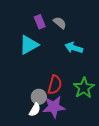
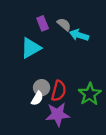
cyan arrow: (74, 48) -> (79, 35), moved
gray circle: (39, 97) -> (42, 88), moved
white semicircle: (35, 110) -> (37, 98), moved

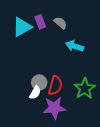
cyan arrow: (79, 35) -> (75, 46), moved
cyan triangle: (31, 48) -> (22, 27), moved

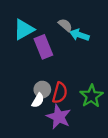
purple rectangle: (40, 22) -> (43, 47), moved, size x1.5
cyan arrow: (75, 46) -> (79, 35), moved
purple star: (54, 108) -> (59, 117), turned 30

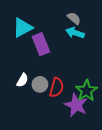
gray semicircle: (65, 25) -> (74, 18), moved
white semicircle: (38, 100) -> (22, 80), moved
purple star: (59, 117) -> (76, 105), moved

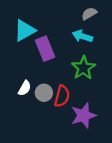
gray semicircle: (74, 18) -> (89, 14), moved, turned -72
green star: (86, 91) -> (84, 68), moved
purple star: (76, 105) -> (84, 115), turned 30

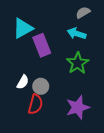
red semicircle: (62, 96) -> (35, 104), moved

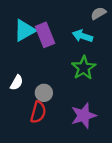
gray semicircle: (83, 12) -> (98, 13), moved
purple rectangle: (42, 45) -> (45, 35), moved
white semicircle: (23, 82) -> (17, 83), moved

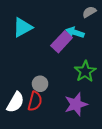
purple rectangle: (45, 35) -> (62, 42), moved, turned 65
green star: (84, 68) -> (85, 71), moved
white semicircle: (17, 83) -> (15, 102), moved, size x1.5

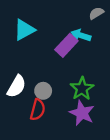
green star: (85, 71) -> (82, 89), moved
white semicircle: (15, 102) -> (17, 86), moved
purple star: (76, 104) -> (82, 113), turned -30

